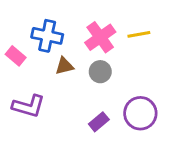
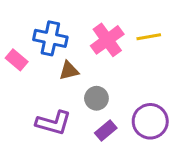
gray circle: (100, 72) -> (96, 98), moved
purple L-shape: (29, 106) -> (53, 123), moved

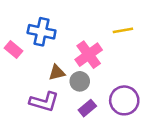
pink cross: (107, 40) -> (89, 55), moved
brown triangle: (69, 71) -> (57, 72), moved

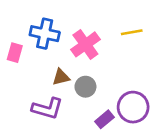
pink rectangle: (14, 50) -> (15, 53), turned 66
pink cross: (89, 55) -> (85, 44), moved
purple rectangle: (87, 108) -> (105, 119), moved

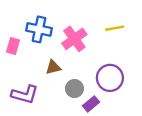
gray circle: (85, 87) -> (74, 89), moved
purple circle: (133, 107) -> (110, 78), moved
purple L-shape: (47, 108) -> (25, 94), moved

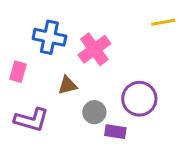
yellow line: (115, 28) -> (163, 22), moved
pink rectangle: (13, 46) -> (18, 72), moved
purple rectangle: (91, 104) -> (115, 132), turned 49

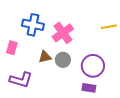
yellow line: (163, 22) -> (109, 27), moved
gray circle: (94, 112) -> (63, 60), moved
purple rectangle: (115, 132) -> (89, 88), moved

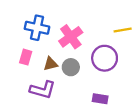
pink rectangle: (12, 48) -> (26, 57), moved
purple circle: (93, 66) -> (105, 58), moved
purple L-shape: (21, 80) -> (43, 90), moved

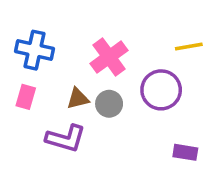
blue cross: (37, 28) -> (35, 50), moved
pink rectangle: (26, 57) -> (26, 97), moved
purple rectangle: (100, 99) -> (185, 152), moved

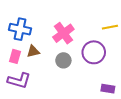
brown triangle: (78, 99) -> (33, 51), moved
purple L-shape: (66, 138) -> (19, 81), moved

